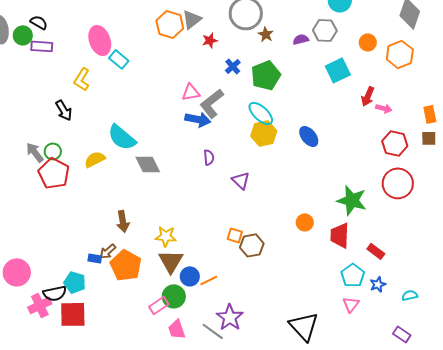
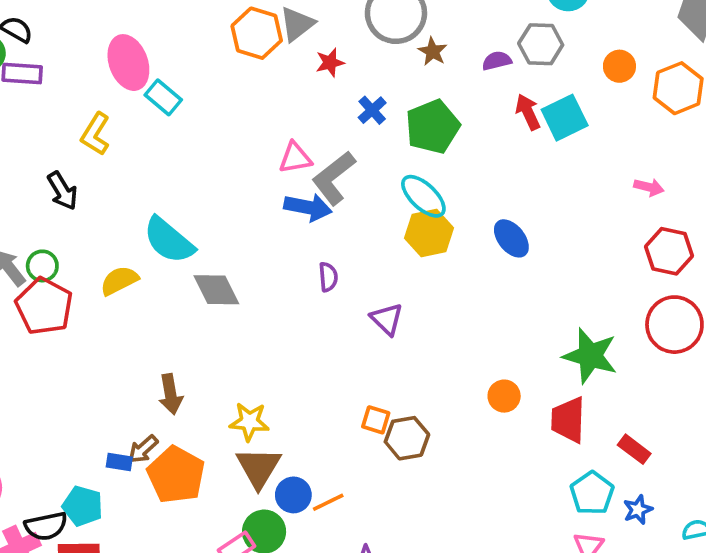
red arrow: (368, 96) -> (528, 112), moved, turned 132

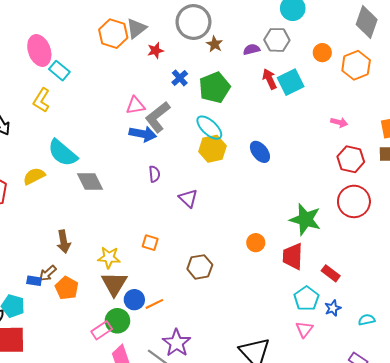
yellow L-shape: (95, 134) -> (41, 100), moved
orange square: (376, 420) -> (150, 243), moved
orange pentagon: (176, 475) -> (67, 288), size x0.7

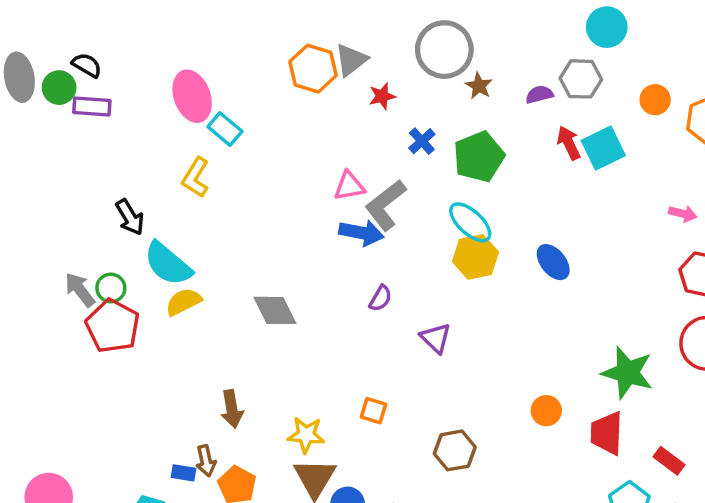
cyan semicircle: (63, 153) -> (168, 264), moved
purple semicircle: (154, 174) -> (380, 298), turned 35
brown arrow: (48, 273) -> (206, 461), turned -60

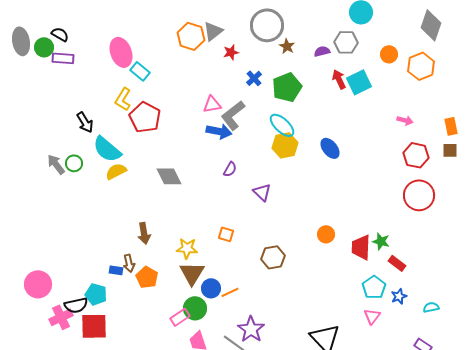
red pentagon: (113, 326) -> (145, 117), moved
green star: (627, 373) -> (381, 241), moved, size x0.6

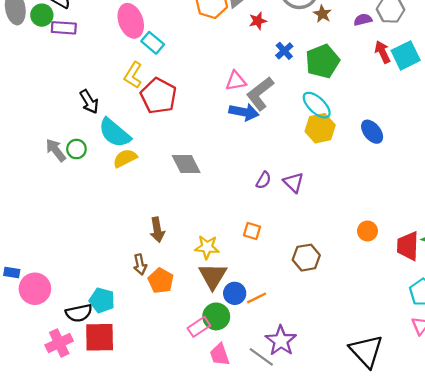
purple semicircle: (230, 169) -> (264, 180), moved
blue rectangle: (116, 270) -> (12, 273), moved
pink cross: (61, 317) -> (59, 343), moved

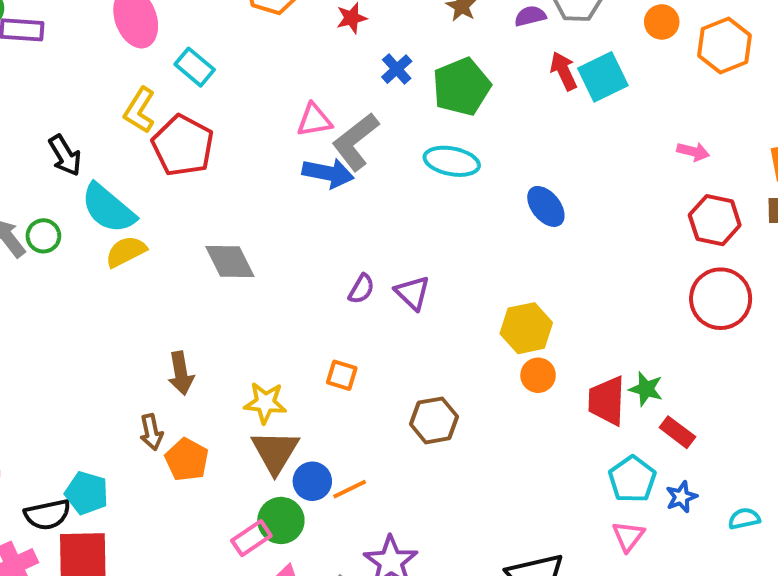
cyan rectangle: (153, 43) -> (195, 67), moved
cyan ellipse: (317, 105) -> (452, 161), turned -32
yellow hexagon: (320, 128) -> (526, 328), moved

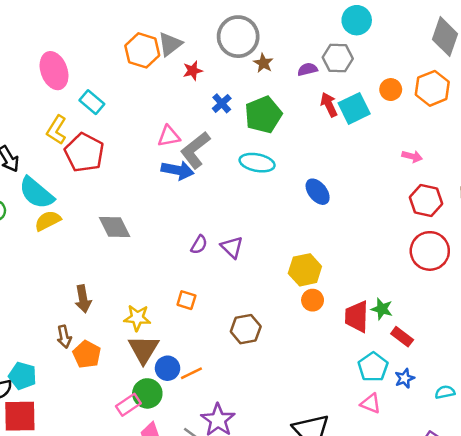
orange circle: (662, 22) -> (391, 90), moved
pink triangle: (628, 536) -> (371, 404), turned -45

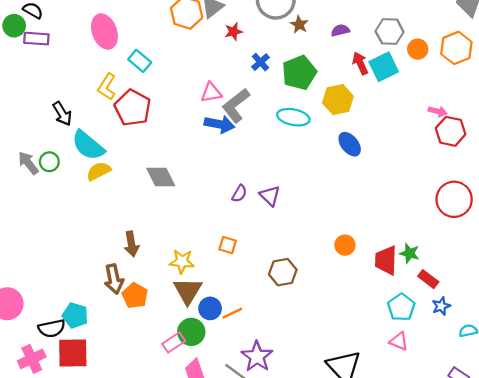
gray hexagon: (338, 58) -> (390, 32), moved
red hexagon: (426, 200) -> (451, 131), moved
yellow hexagon: (305, 270) -> (338, 100), moved
brown arrow: (64, 337) -> (114, 279), size x1.4
blue star: (405, 378) -> (441, 306), moved

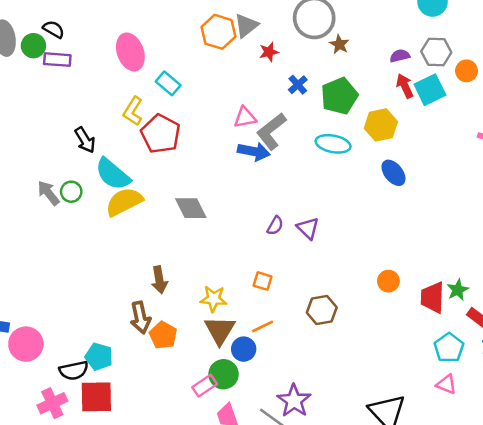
purple semicircle: (340, 30) -> (400, 56), moved
yellow semicircle: (99, 171) -> (124, 202), size x1.4
green star: (409, 253) -> (458, 290), turned 30
orange line: (232, 313) -> (263, 326), moved

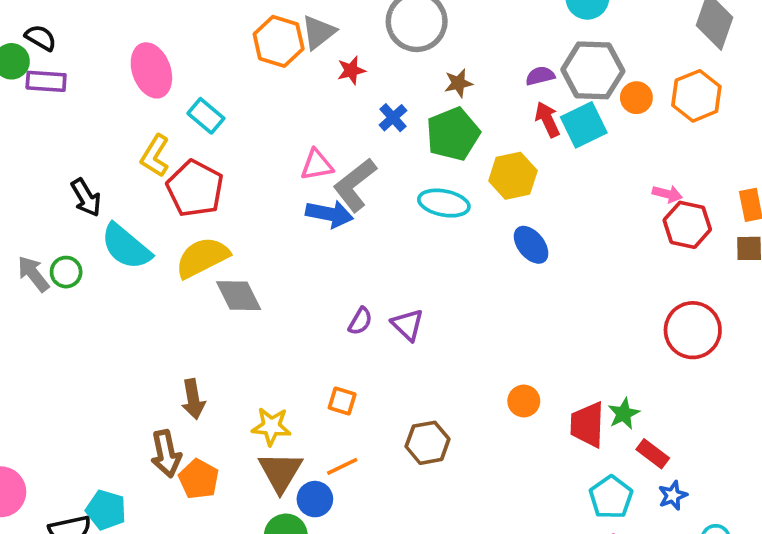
brown star: (339, 44) -> (458, 83), moved, turned 30
gray hexagon: (436, 52) -> (593, 70), size x1.4
yellow semicircle: (124, 202) -> (202, 258), moved

